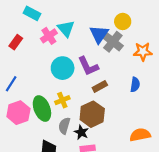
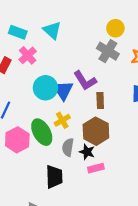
cyan triangle: (66, 29) -> (52, 30), moved
blue triangle: (99, 34) -> (63, 90), moved
pink cross: (49, 36) -> (28, 55), moved
cyan circle: (63, 68) -> (45, 88), moved
brown rectangle: (100, 86) -> (100, 101), turned -56

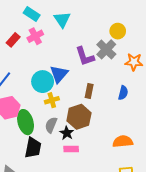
purple L-shape: (85, 81) -> (85, 56), moved
cyan circle: (45, 88) -> (43, 82), moved
green ellipse: (42, 132) -> (26, 122), moved

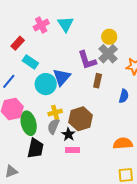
cyan rectangle: (32, 14) -> (30, 62), moved
yellow circle: (118, 31) -> (109, 37), moved
pink cross: (35, 36) -> (41, 25), moved
brown rectangle: (89, 91) -> (98, 81), moved
yellow cross: (52, 100) -> (55, 113), moved

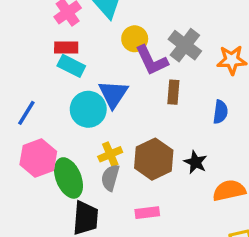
yellow circle: (109, 37) -> (135, 39), moved
red rectangle: (18, 43) -> (66, 47), moved, turned 56
cyan rectangle: (30, 62) -> (71, 66), moved
black star: (68, 134) -> (196, 162), moved

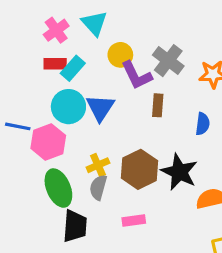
cyan rectangle: (71, 66) -> (73, 68), moved, turned -75
cyan circle: (88, 109) -> (68, 107), moved
blue line: (26, 113) -> (18, 126), turned 70
pink hexagon: (38, 158) -> (48, 142), moved
black star: (196, 162) -> (179, 172), size x1.6

